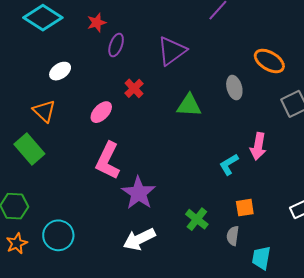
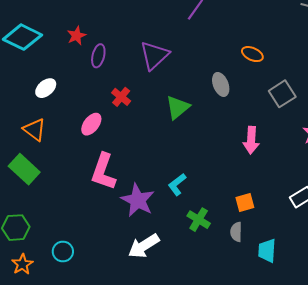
orange ellipse: (269, 61) -> (252, 54), size x0.7
green triangle: (189, 105) -> (178, 107), turned -36
cyan L-shape: (229, 164) -> (177, 184), moved
cyan circle: (58, 235) -> (63, 251), size x0.7

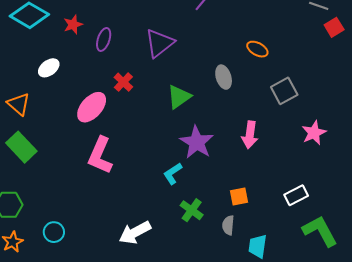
red star: (76, 36) -> (73, 25), moved
pink ellipse: (91, 124) -> (92, 107), size x1.4
orange triangle: (35, 130) -> (19, 104), moved
purple star: (138, 200) -> (197, 142), moved

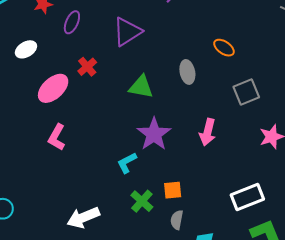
white ellipse: (49, 68) -> (26, 49), moved
green triangle: (179, 97) -> (141, 87), turned 40
pink L-shape: (100, 155) -> (57, 137), size x0.7
white rectangle: (296, 195) -> (247, 197), size x1.4
orange square: (239, 197) -> (173, 190), moved

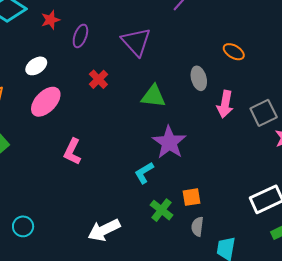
purple triangle: (127, 32) -> (136, 42), turned -36
pink ellipse: (53, 88) -> (46, 102), moved
gray square: (246, 92) -> (264, 113), moved
pink arrow: (208, 132) -> (225, 104), moved

